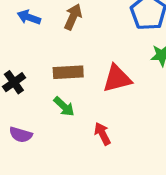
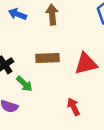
brown arrow: (73, 17) -> (52, 15), turned -30
green arrow: (64, 106) -> (24, 84), moved

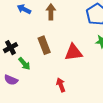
brown rectangle: (47, 58) -> (44, 45), turned 66

